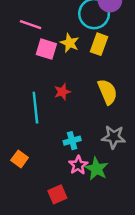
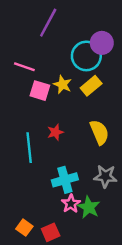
yellow rectangle: (99, 44) -> (91, 86), turned 30
cyan cross: (72, 141) -> (65, 180), size x1.5
orange square: (20, 159) -> (24, 228), moved

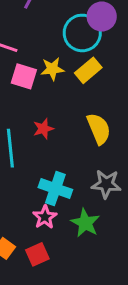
yellow star: (63, 85) -> (52, 69), turned -30
cyan cross: (65, 180) -> (55, 189), turned 35
pink star: (71, 204) -> (45, 217), moved

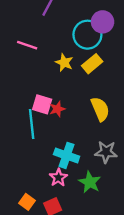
yellow star: (52, 69) -> (64, 63), turned 30
pink square: (24, 76) -> (42, 104), moved

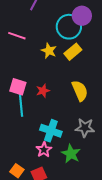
pink square: (42, 104) -> (18, 87), moved

